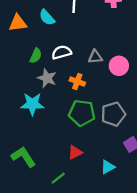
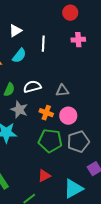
cyan semicircle: (47, 17) -> (19, 56), turned -98
pink circle: (119, 66) -> (68, 116), moved
cyan triangle: (108, 167) -> (73, 189), size x1.5

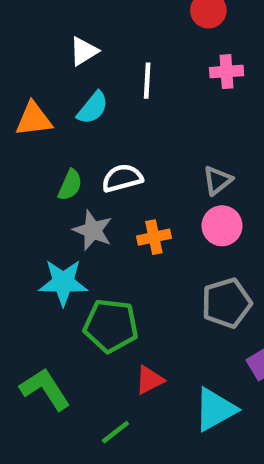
gray triangle: (62, 91) -> (217, 180), moved, turned -32
orange cross: (46, 113) -> (154, 237), turned -32
pink circle: (68, 116) -> (222, 226), moved
green pentagon: (50, 141) -> (111, 326), moved

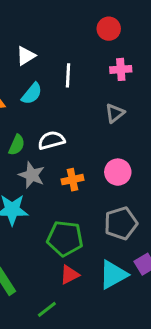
gray triangle: (217, 180) -> (115, 113), moved
green pentagon: (111, 326) -> (65, 238), moved
cyan triangle: (215, 409) -> (113, 275), moved

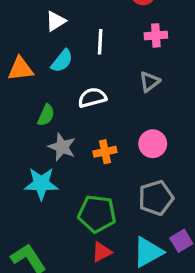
white semicircle: (51, 140) -> (92, 98), moved

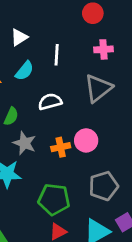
gray triangle: (150, 82) -> (98, 88), size x1.6
pink circle: (153, 144) -> (86, 140), moved

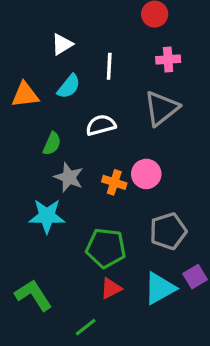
orange cross: (61, 147) -> (114, 182), turned 30

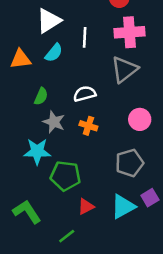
white triangle: (62, 44) -> (49, 21), size x1.5
pink cross: (168, 60) -> (129, 32), size x1.6
white semicircle: (101, 125) -> (85, 94), moved
pink circle: (146, 174) -> (140, 119), moved
green pentagon: (106, 248) -> (65, 176), moved

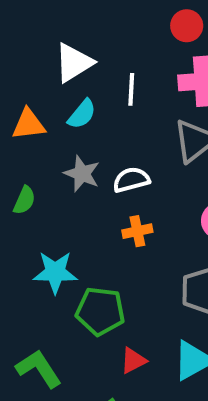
green semicircle: (41, 96) -> (24, 200), moved
gray star: (54, 122) -> (82, 174), moved
orange cross: (88, 126) -> (137, 231), turned -30

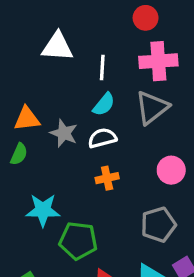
white triangle: (74, 63) -> (57, 47), turned 36
cyan semicircle: (82, 114) -> (104, 104), moved
orange triangle: (29, 124) -> (27, 119), moved

